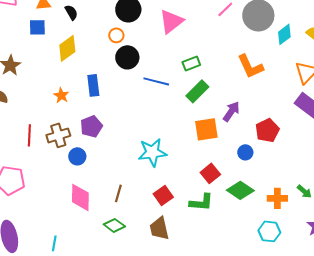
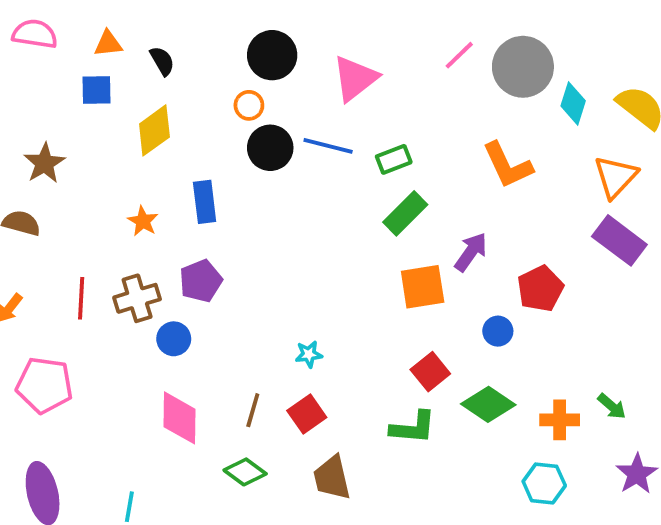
cyan diamond: (284, 34) -> (573, 103), turned -35
blue line: (156, 81) -> (328, 146), moved
cyan star: (152, 152) -> (309, 354), moved, size x0.5
red square: (163, 195) -> (307, 414), moved

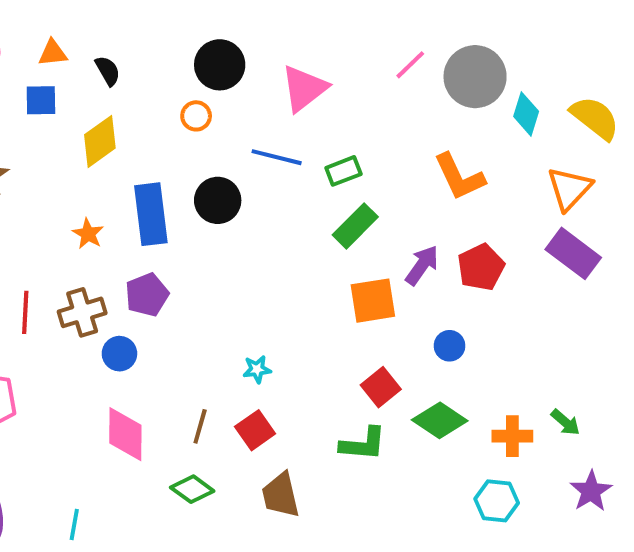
black circle: (270, 148) -> (218, 200), moved
blue rectangle: (205, 202) -> (151, 214), size x1.4
red pentagon: (540, 289) -> (481, 267), moved

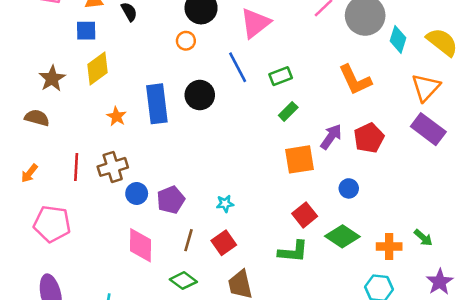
yellow diamond: (100, 141) -> (98, 69), moved
blue line: (277, 157) -> (238, 67), turned 48
green rectangle: (355, 226) -> (288, 111), size x0.7
purple pentagon: (147, 295) -> (171, 200), moved

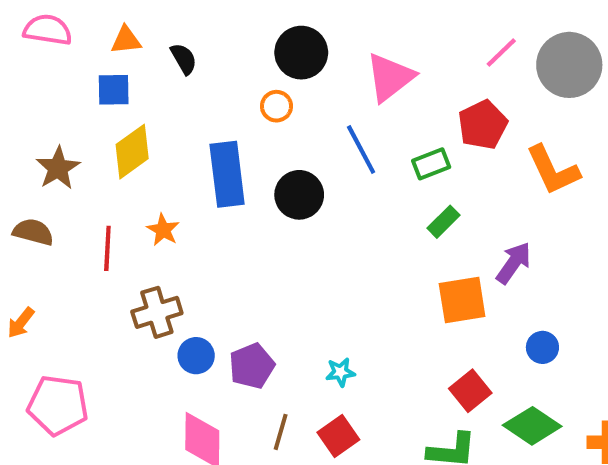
blue rectangle: (157, 104) -> (227, 174), moved
red pentagon: (369, 138) -> (483, 125), moved
red line: (76, 167) -> (107, 248), moved

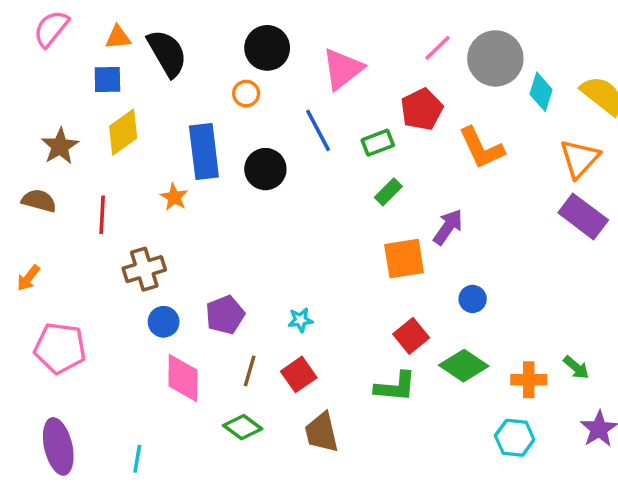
pink semicircle: (48, 30) -> (51, 29), turned -60
black semicircle: (184, 59) -> (167, 53), size x1.8
orange star: (163, 230) -> (174, 197), moved
blue circle: (196, 356) -> (164, 322), moved

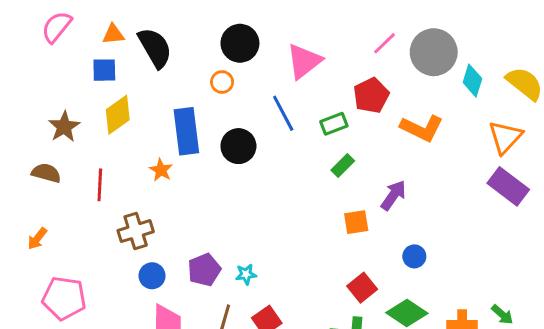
orange L-shape: (481, 148) -> (422, 128), turned -39
orange square: (404, 259) -> (356, 222), size x0.7
cyan star: (301, 320) -> (246, 274), moved

